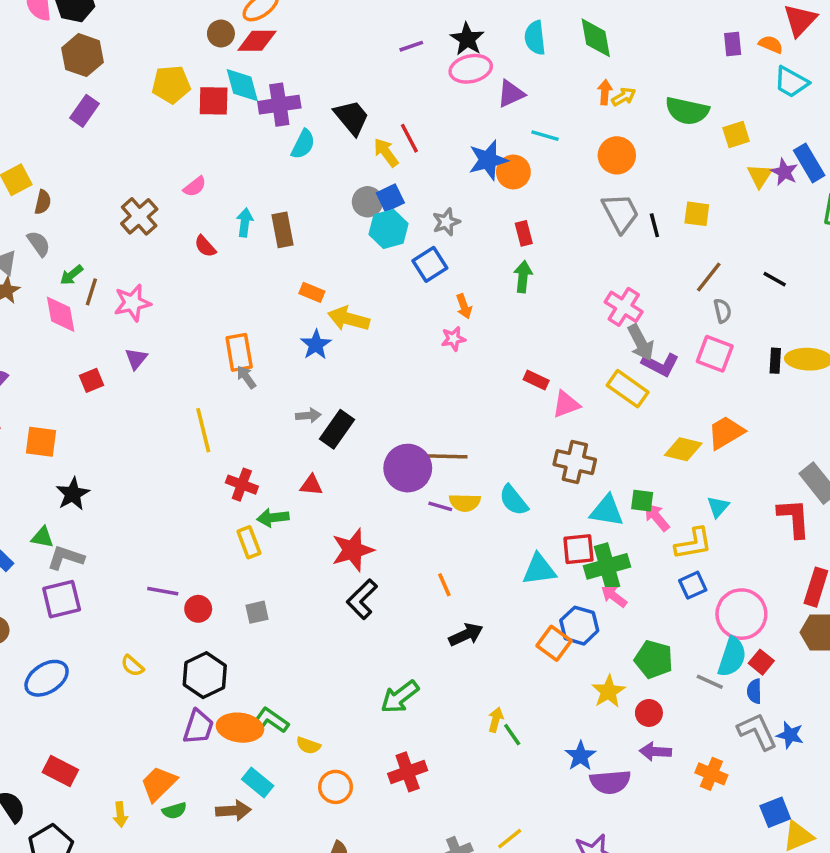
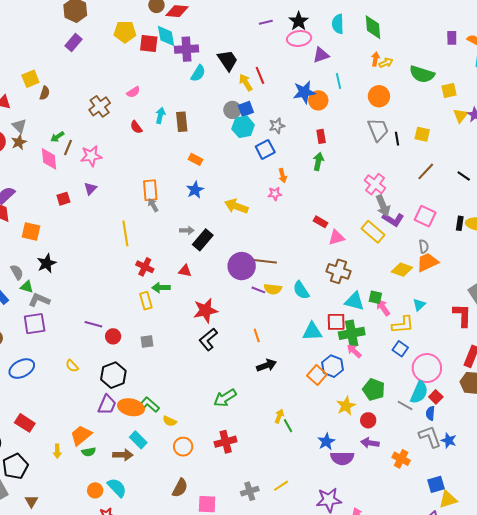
cyan line: (545, 136) -> (338, 81), turned 56
gray semicircle: (39, 244) -> (17, 272), moved
gray semicircle: (722, 311) -> (424, 246), moved
yellow arrow: (349, 319) -> (236, 206), moved
blue square: (693, 585) -> (400, 349), turned -35

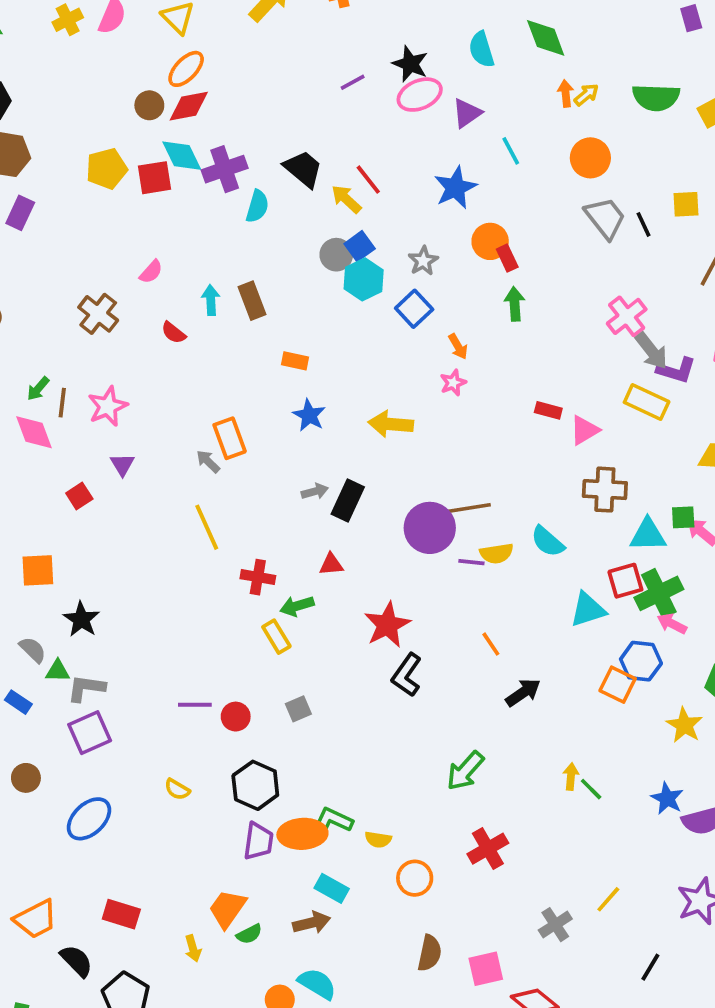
orange circle: (318, 100) -> (490, 241), moved
pink cross: (375, 184) -> (627, 316), turned 30
gray arrow: (153, 205) -> (208, 461), moved

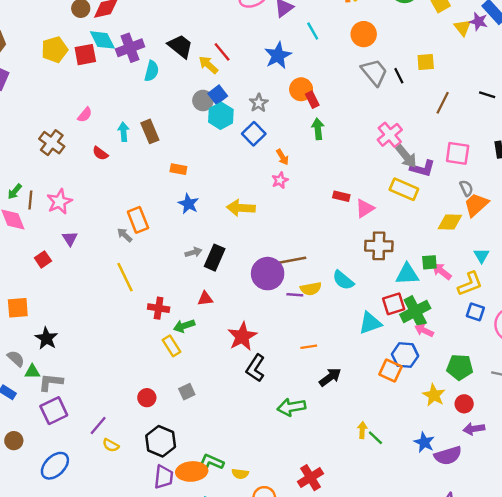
orange line: (491, 644) -> (309, 347), turned -63
purple line: (195, 705) -> (98, 425), moved, turned -48
green arrow: (465, 771) -> (291, 407), moved, turned 40

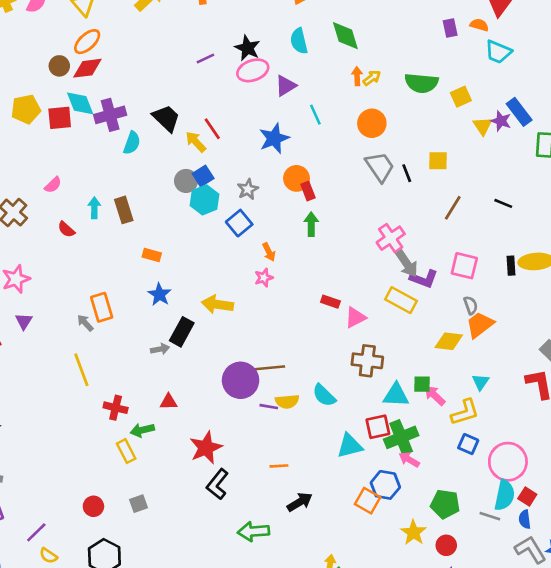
black rectangle: (215, 258) -> (182, 332), moved

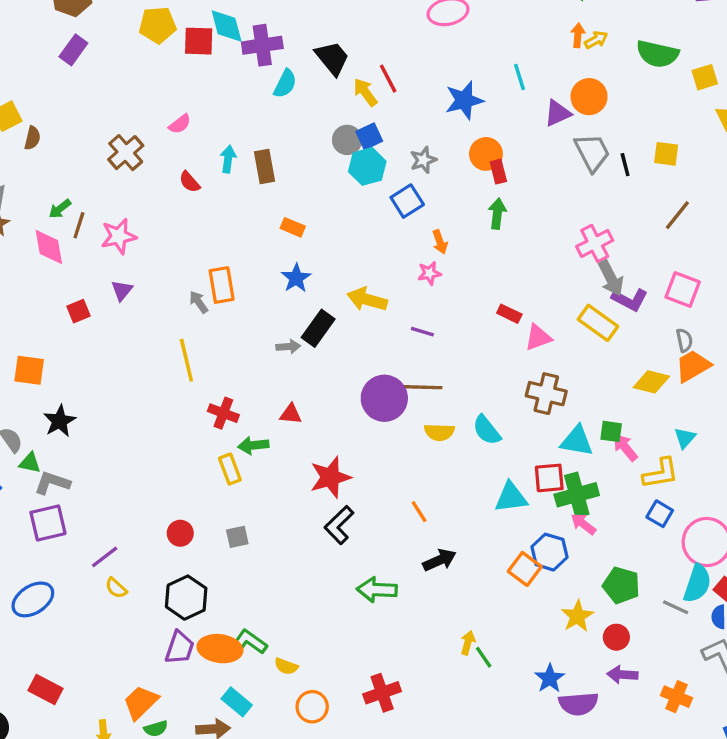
purple triangle: (286, 86) -> (558, 113), moved
purple line: (269, 407) -> (422, 332), moved
orange line: (279, 466) -> (419, 512), turned 54

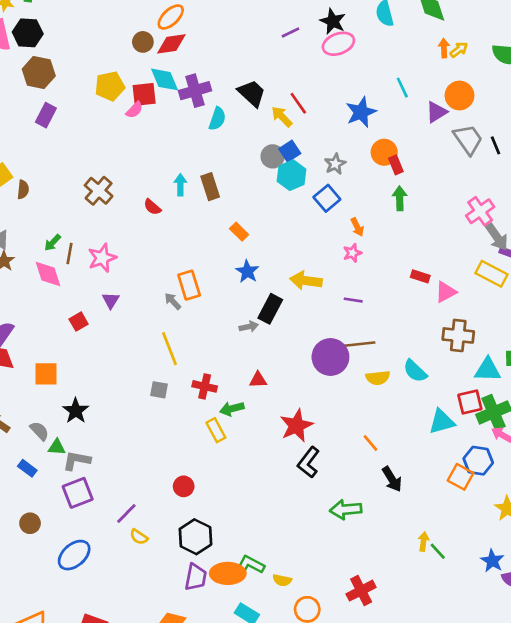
pink semicircle: (180, 124) -> (134, 110), moved
orange rectangle: (293, 227) -> (239, 232), turned 30
gray square: (237, 537) -> (159, 390), moved, turned 30
black arrow: (440, 560) -> (392, 479), turned 90

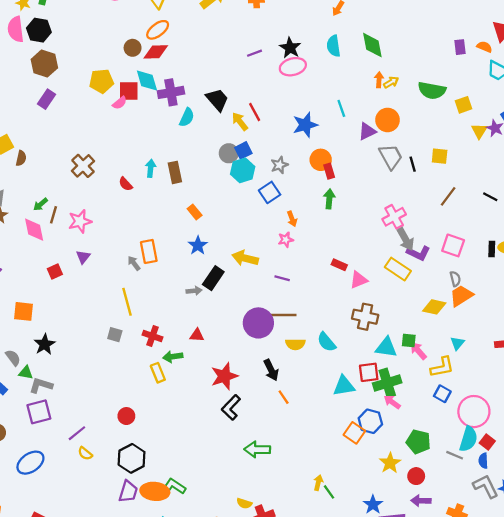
black arrow: (392, 479) -> (271, 370), moved
yellow semicircle: (282, 580) -> (244, 503), moved

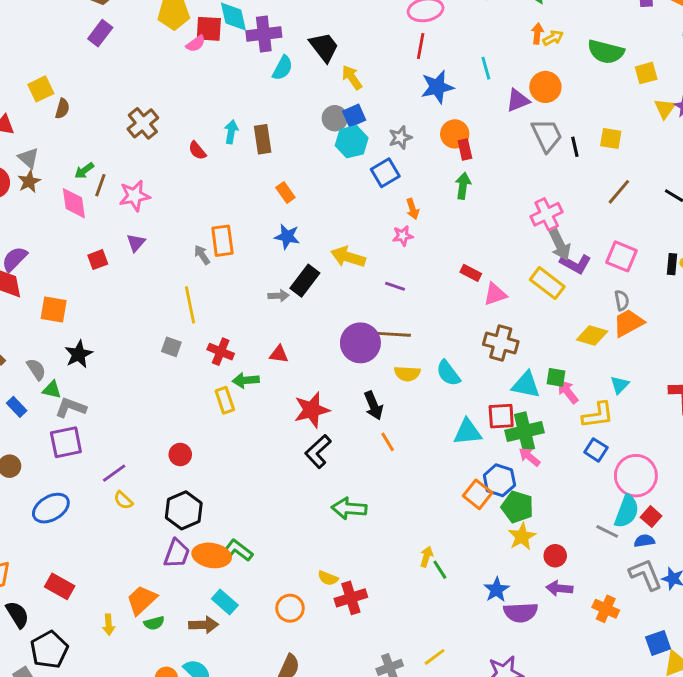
red line: (255, 112) -> (421, 46), moved, turned 36
blue star: (198, 245) -> (287, 237), turned -30
green pentagon: (418, 442) -> (517, 507), moved
blue semicircle: (483, 461) -> (644, 541), turned 80

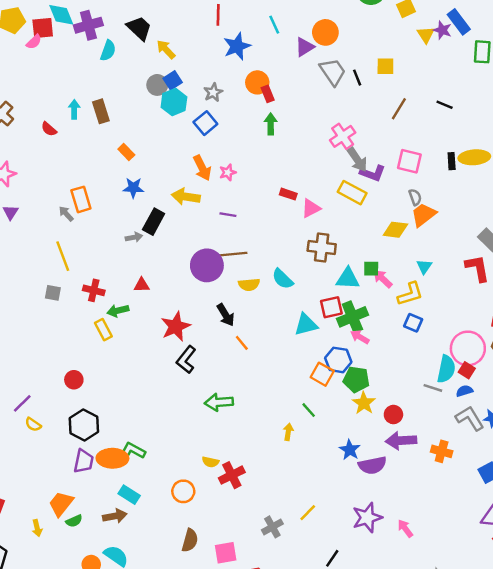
orange arrow: (413, 209) -> (202, 168), moved, size x1.5
pink circle: (636, 476) -> (468, 348), moved
green line: (440, 570) -> (309, 410), moved
purple arrow: (559, 588) -> (401, 441), size x1.4

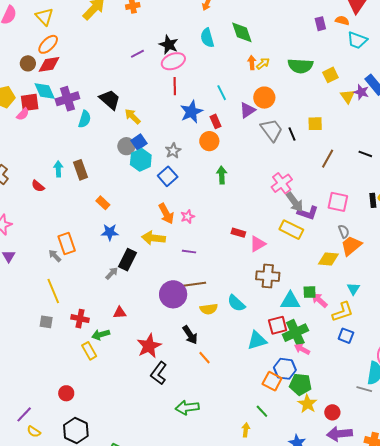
red rectangle: (268, 94) -> (215, 121), moved
gray arrow: (134, 237) -> (112, 273), turned -32

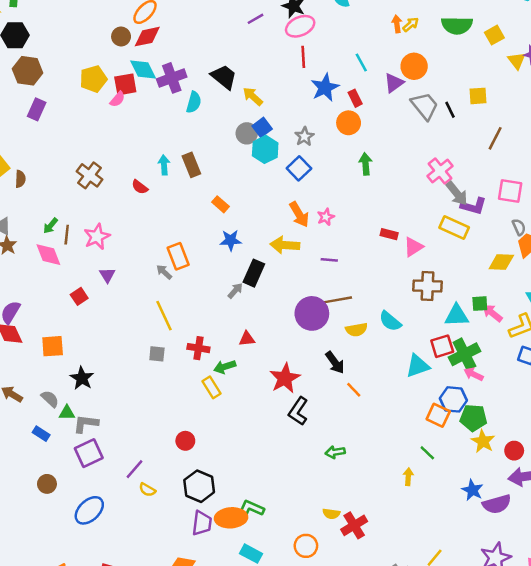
green arrow: (187, 408) -> (335, 452), size x0.7

